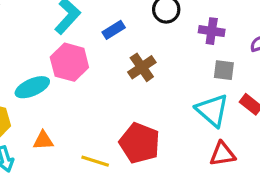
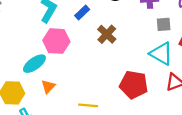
orange triangle: (43, 140) -> (48, 87), moved, turned -32
red pentagon: (140, 143) -> (134, 85), moved

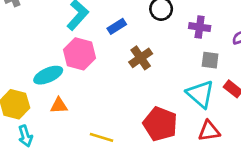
orange triangle: (48, 87) -> (59, 105), turned 32

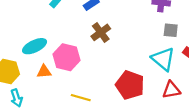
pink hexagon: (79, 54) -> (66, 57), moved
brown cross: (141, 58) -> (101, 32), moved

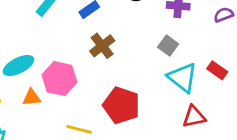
gray square: (171, 30) -> (168, 46), moved, turned 32
red pentagon: (130, 85) -> (121, 105), moved

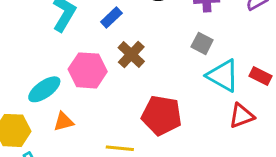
red rectangle: (217, 70) -> (261, 76), moved
pink hexagon: (59, 79) -> (88, 70), moved

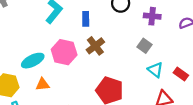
blue rectangle: (111, 18) -> (86, 19), turned -56
cyan triangle: (223, 76) -> (155, 70), size x0.7

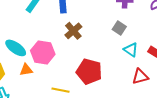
pink hexagon: (64, 52) -> (43, 52), moved
cyan ellipse: (33, 61) -> (16, 48), turned 65

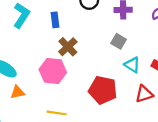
pink hexagon: (43, 52) -> (53, 71), moved
red pentagon: (89, 72) -> (103, 90), moved

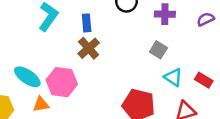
brown cross: (68, 47) -> (89, 48), moved
pink hexagon: (53, 71) -> (62, 82), moved

